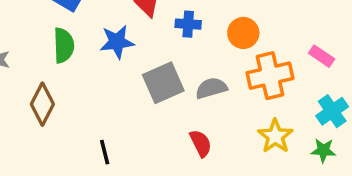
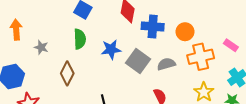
blue cross: (188, 24) -> (153, 26), size x1.5
blue star: (117, 42) -> (111, 49), moved
gray square: (163, 83) -> (138, 61), turned -30

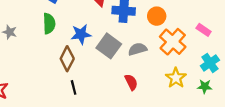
orange cross: (201, 57) -> (173, 42), turned -35
brown diamond: (67, 73) -> (67, 59), moved

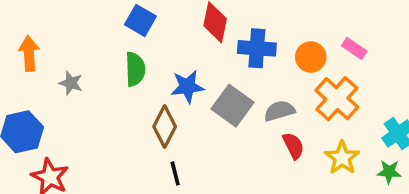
pink rectangle: (204, 30) -> (354, 48), moved
red semicircle: (131, 82) -> (293, 146), moved

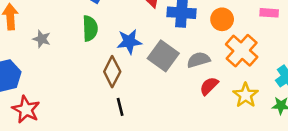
pink rectangle: (354, 48) -> (269, 13), moved, turned -30
red semicircle: (293, 146) -> (209, 86), turned -108

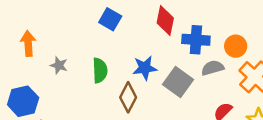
green semicircle: (90, 28) -> (100, 70), moved
gray semicircle: (199, 60) -> (213, 68), moved

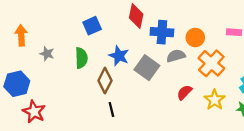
blue square: (110, 19) -> (92, 26), moved, turned 36
blue star: (145, 68) -> (119, 56), turned 30

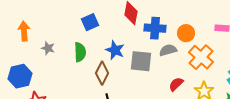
gray square: (147, 68) -> (141, 61), turned -30

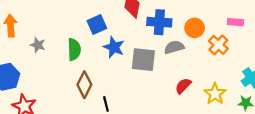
blue square: (90, 22) -> (97, 24), moved
orange cross: (201, 57) -> (218, 45), moved, size x0.7
brown diamond: (102, 73) -> (84, 85), moved

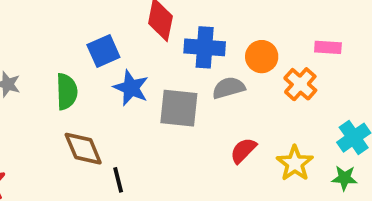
brown diamond: (84, 85) -> (83, 149), turned -50

